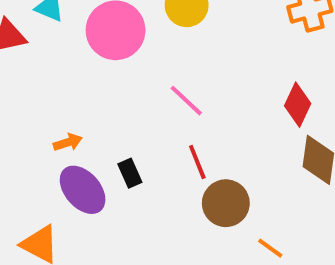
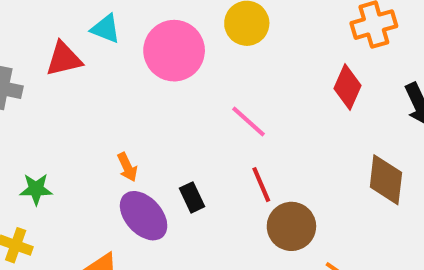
red diamond: (298, 105) -> (348, 87), moved
orange arrow: (68, 142) -> (127, 167), turned 84

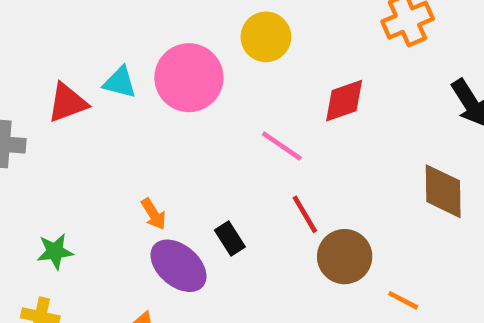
cyan triangle: (106, 29) -> (120, 82), moved
red diamond: (348, 87) -> (344, 101), moved, turned 54

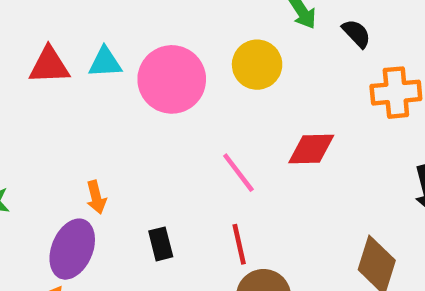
cyan triangle: (120, 82) -> (105, 62), turned -36
purple ellipse: (178, 266) -> (72, 249), moved, turned 54

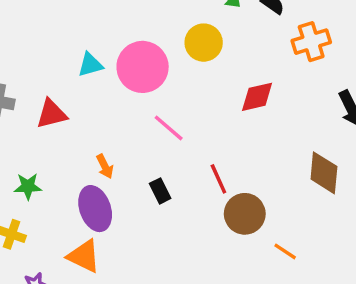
red triangle: (49, 66) -> (51, 114), moved
pink line: (238, 173) -> (169, 128), moved
purple ellipse: (72, 249) -> (95, 209), turned -30

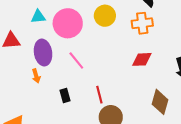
orange cross: (311, 42) -> (142, 23), moved
red diamond: (257, 97) -> (142, 59), moved
purple ellipse: (95, 209) -> (43, 53), moved

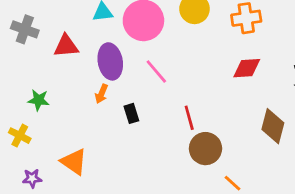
orange arrow: (36, 76) -> (101, 94), turned 40
black rectangle: (65, 95) -> (131, 113), moved

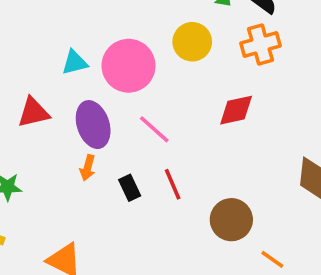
red diamond: (247, 68) -> (236, 110), moved
red line: (189, 118) -> (173, 184), moved

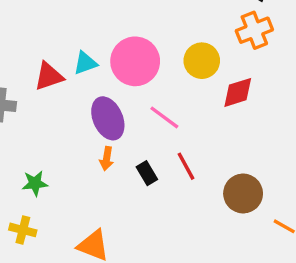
yellow circle: (192, 42) -> (202, 61), moved
red triangle: (33, 112) -> (49, 76), moved

